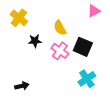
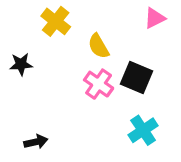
yellow cross: (19, 18) -> (56, 21), moved
black star: (35, 41) -> (21, 64), moved

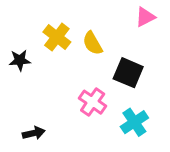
yellow cross: (56, 21) -> (57, 37), moved
pink cross: (99, 84) -> (93, 102), moved

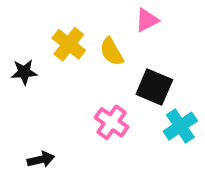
pink triangle: (145, 17) -> (147, 20), moved
cyan cross: (134, 122) -> (180, 126), moved

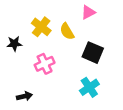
pink cross: (112, 122) -> (45, 64), moved, turned 30
cyan cross: (180, 126) -> (89, 87), moved

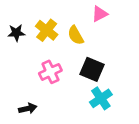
black star: (14, 44) -> (16, 33), moved
black square: (93, 53) -> (92, 69), moved

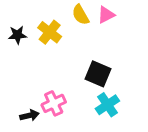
yellow semicircle: (76, 35) -> (81, 15), moved
pink cross: (50, 72) -> (54, 103), moved

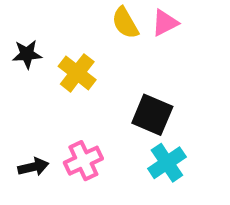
yellow cross: (50, 32) -> (77, 73), moved
black arrow: (30, 115) -> (33, 167), moved

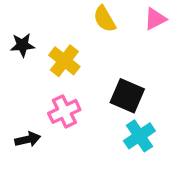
pink triangle: (165, 23) -> (155, 19), moved
pink cross: (83, 161) -> (64, 111), moved

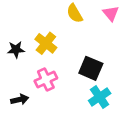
pink triangle: (155, 19) -> (111, 13), turned -42
black star: (22, 45) -> (16, 50), moved

